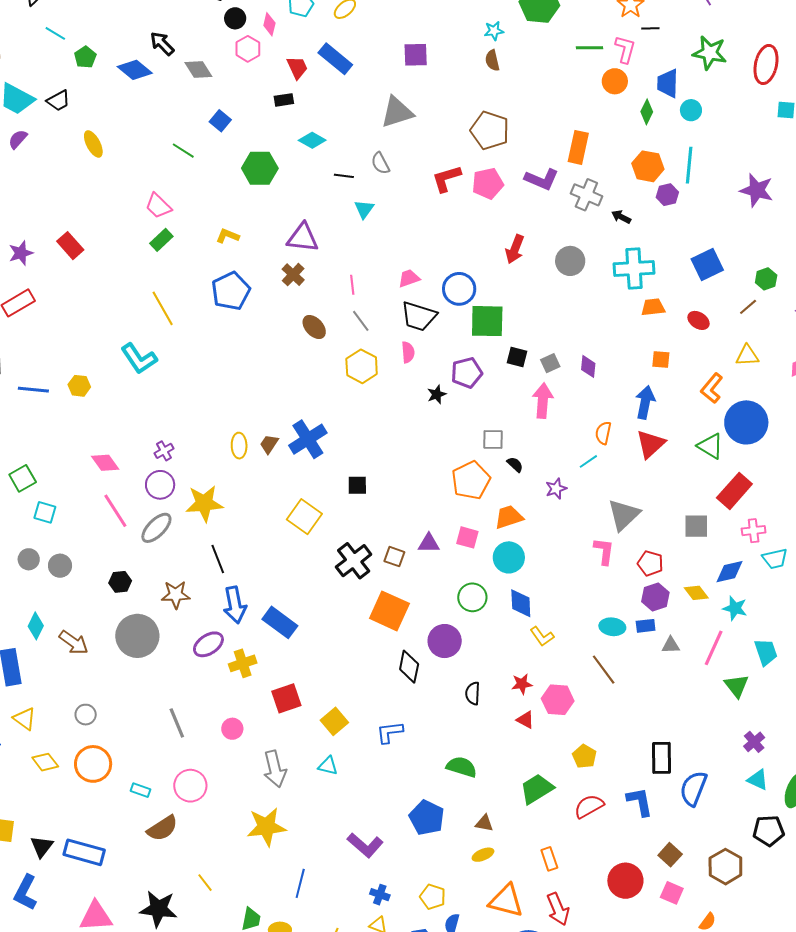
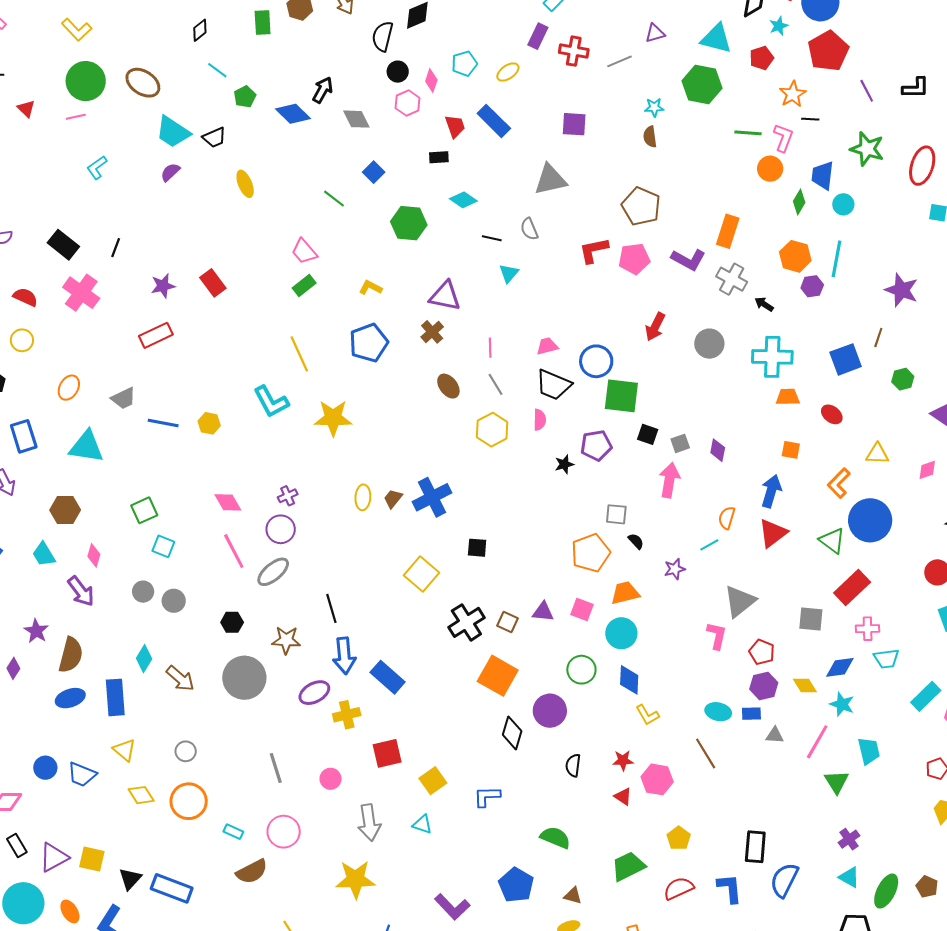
black arrow: (162, 44) -> (323, 90), turned 68
brown line: (748, 307) -> (878, 338), moved, turned -36
yellow star: (204, 503) -> (333, 418), moved

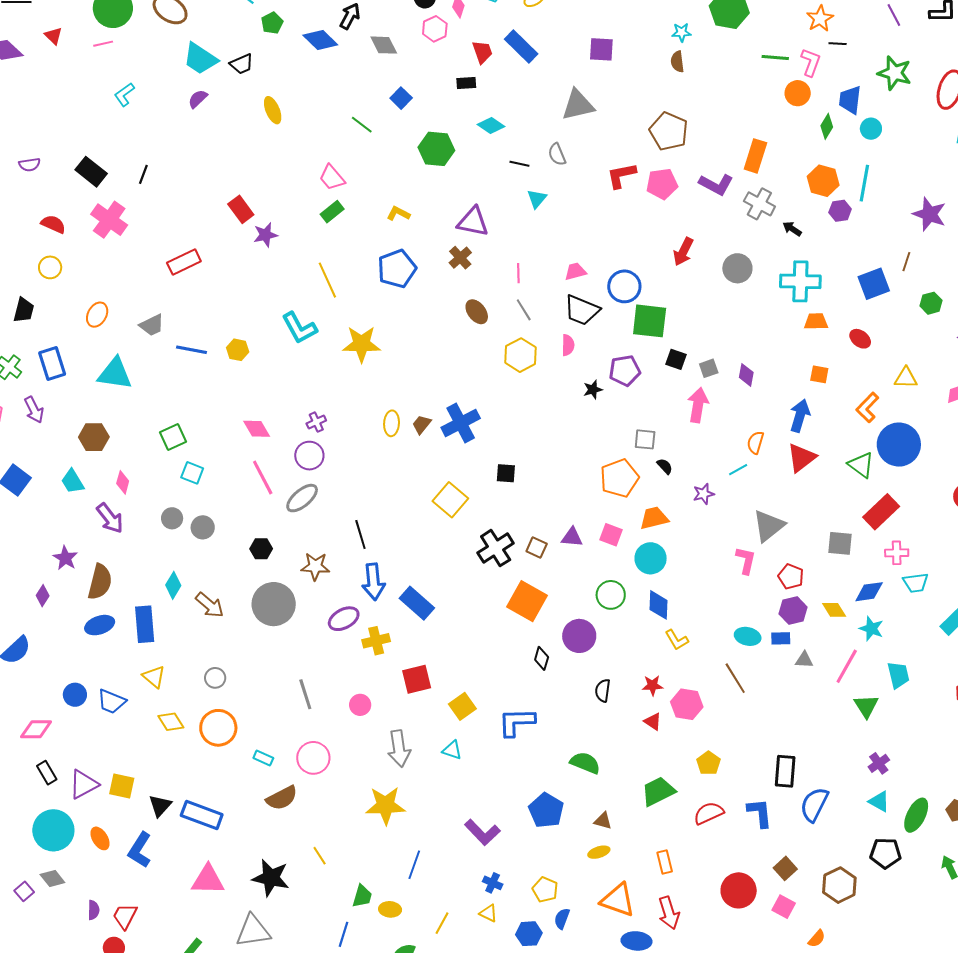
purple star: (163, 286) -> (265, 235), moved
black diamond: (512, 733) -> (542, 658), size x0.7
blue L-shape: (487, 797) -> (517, 722), size x1.4

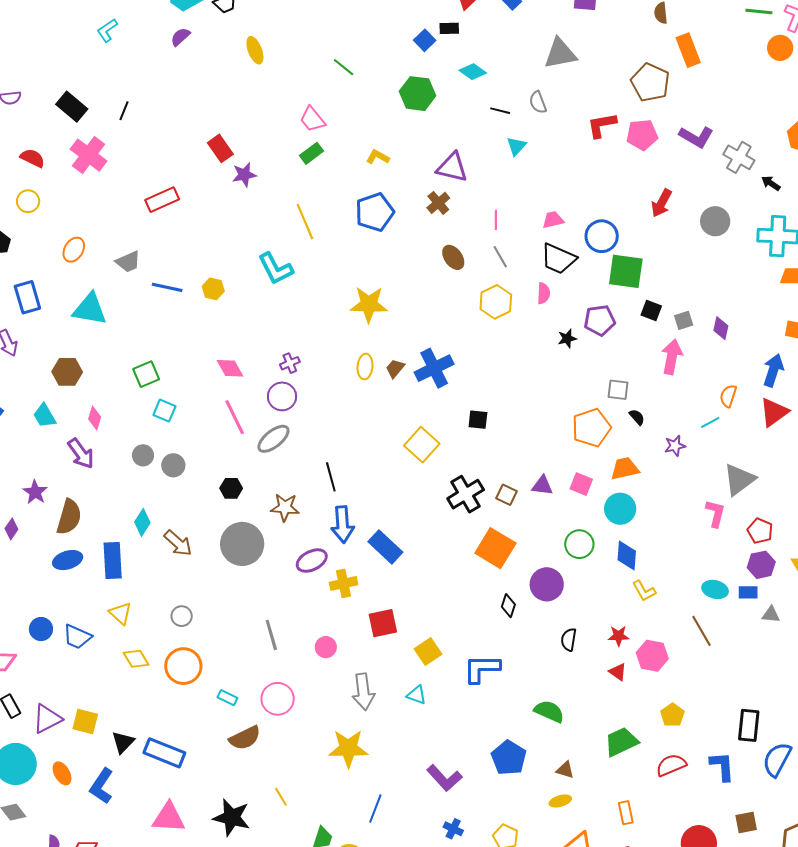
blue square: (401, 98) -> (425, 40), moved
orange rectangle: (755, 156) -> (688, 50), moved, turned -40
yellow star: (361, 344) -> (369, 304), moved
brown square: (785, 868) -> (746, 823), turned 30

